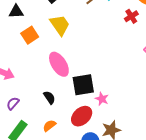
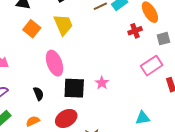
orange square: (30, 35) -> (32, 29), turned -30
pink star: (102, 99) -> (102, 83), moved

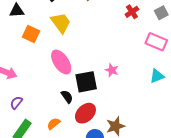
pink rectangle: (152, 66) -> (156, 42), turned 70
black semicircle: (38, 94) -> (67, 97), moved
cyan triangle: (143, 118) -> (157, 76), moved

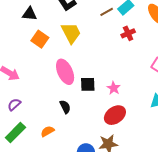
red cross: (132, 12) -> (128, 33), moved
black square: (86, 82) -> (88, 84), moved, size x0.7
red ellipse: (85, 113) -> (115, 115), moved

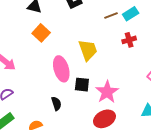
yellow trapezoid: (71, 33) -> (88, 50), moved
pink star: (114, 88) -> (107, 92), size x1.6

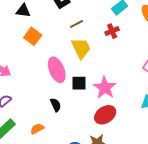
brown line: (111, 15) -> (76, 24), moved
red cross: (129, 40) -> (112, 31), moved

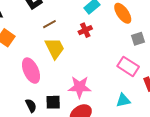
black square: (79, 83) -> (53, 102), moved
pink star: (105, 88) -> (80, 87), turned -30

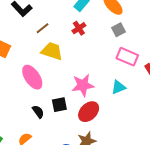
gray square: (138, 39) -> (118, 30), moved
yellow trapezoid: (55, 48) -> (52, 51), turned -35
cyan triangle: (123, 100) -> (119, 87), moved

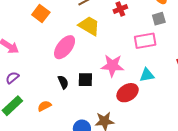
pink rectangle: (127, 57) -> (145, 41), moved, turned -45
pink ellipse: (32, 77) -> (65, 47), turned 60
red ellipse: (89, 112) -> (128, 93), moved

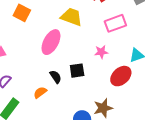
pink rectangle: (145, 41) -> (115, 23), moved
pink star: (112, 66) -> (101, 52), size x0.6
orange semicircle: (44, 106) -> (40, 92), moved

